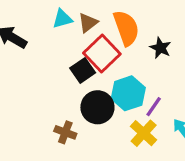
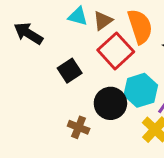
cyan triangle: (62, 19) -> (78, 16), turned 30
black square: (83, 70) -> (70, 71), moved

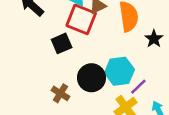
red square: (116, 51) -> (81, 19), moved, turned -36

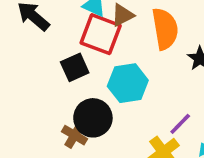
cyan hexagon: (119, 71) -> (128, 83), moved
black circle: (91, 78) -> (93, 118), moved

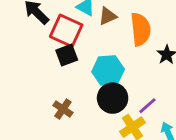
red square: (101, 34) -> (66, 31), moved
black circle: (93, 118) -> (113, 98), moved

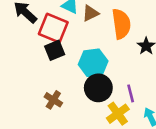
purple line: (147, 106) -> (131, 93), turned -60

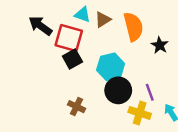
yellow cross: (118, 114) -> (140, 113), turned -30

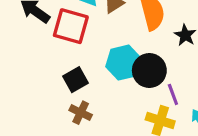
black square: (72, 59) -> (76, 80), moved
black circle: (118, 90) -> (149, 71), moved

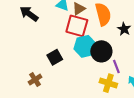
red square: (71, 26) -> (77, 26), moved
brown cross: (81, 113) -> (35, 80), moved, turned 32

